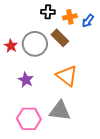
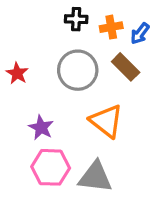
brown rectangle: (60, 38) -> (126, 67), moved
gray circle: (35, 44) -> (78, 70), moved
pink hexagon: (29, 119) -> (51, 167), moved

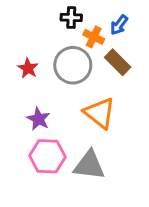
orange cross: (111, 27) -> (94, 37), moved, turned 36
blue arrow: (140, 33) -> (119, 25), moved
red star: (17, 73) -> (28, 68), moved

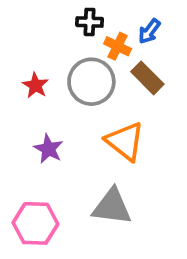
pink hexagon: (47, 156) -> (35, 223), moved

